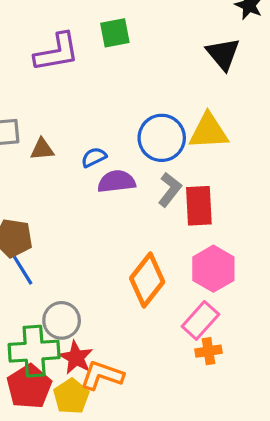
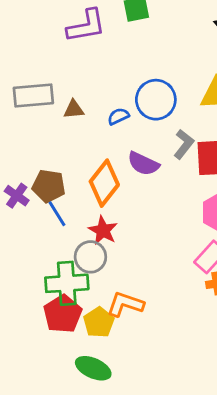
blue circle: (162, 138) -> (156, 100), moved
purple semicircle: (116, 181) -> (143, 164), moved, turned -148
orange diamond: (147, 280) -> (104, 183), moved
red star: (76, 358) -> (103, 230), moved

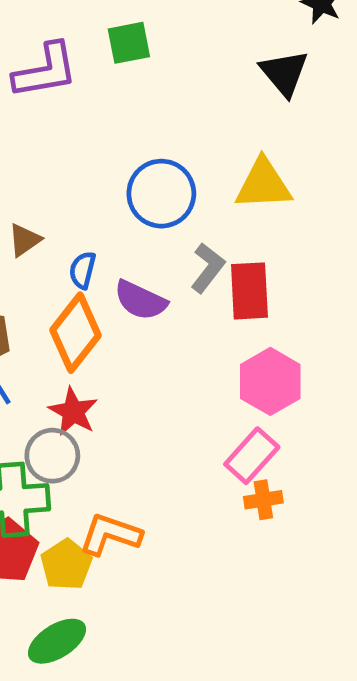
brown triangle: (74, 109) -> (25, 240), moved, turned -30
blue semicircle: (118, 116) -> (82, 270), moved, turned -50
green ellipse: (93, 368) -> (57, 641), turned -56

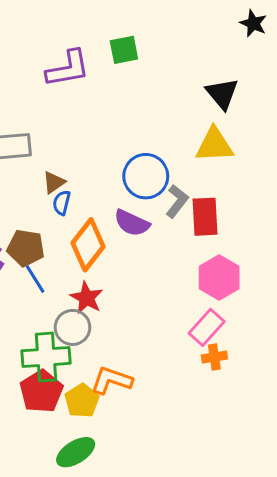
black triangle: (284, 73) -> (222, 94), moved
blue circle: (161, 194) -> (146, 176), moved
blue semicircle: (82, 270) -> (62, 203), moved

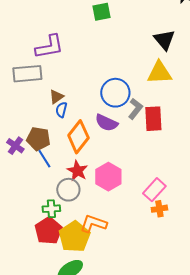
purple L-shape: (68, 69) -> (49, 47), moved
pink hexagon: (219, 278) -> (108, 177), moved
green cross: (46, 357) -> (51, 209), size x0.6
yellow pentagon: (82, 401) -> (74, 237), size x1.4

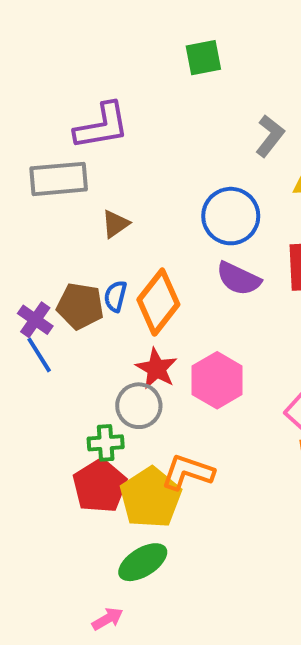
gray L-shape: (135, 109) -> (270, 136), moved
blue semicircle: (61, 110) -> (115, 296), moved
purple semicircle: (106, 123) -> (239, 279), moved
blue line: (44, 159) -> (39, 355), moved

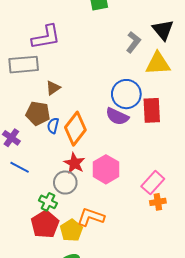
blue circle: (231, 216) -> (126, 94), moved
brown pentagon: (80, 306) -> (38, 113), moved
blue line: (39, 355) -> (20, 167), moved, turned -30
green cross: (106, 443) -> (48, 202), turned 30
yellow pentagon: (151, 498) -> (71, 230), size x0.7

